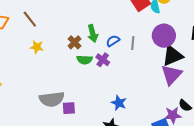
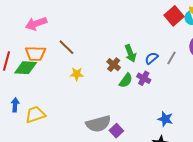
gray line: (133, 43) -> (172, 58), turned 32
green semicircle: (85, 60) -> (126, 80), turned -49
purple square: (69, 108) -> (116, 131), turned -32

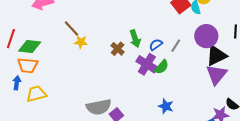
orange trapezoid: (35, 54) -> (28, 65), moved
yellow star: (77, 74) -> (81, 42), moved
purple cross: (144, 78) -> (147, 64), size x1.5
green semicircle: (126, 80) -> (162, 67), moved

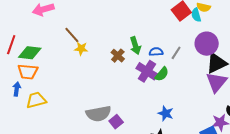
blue semicircle: (156, 45) -> (156, 52), turned 32

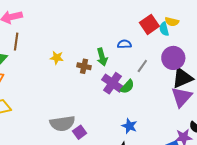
brown line: (72, 35) -> (16, 42), moved, turned 48
yellow star: (81, 49) -> (57, 58), moved
blue semicircle: (156, 52) -> (124, 44), moved
brown cross: (118, 56) -> (84, 66), turned -32

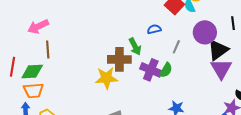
yellow star: (57, 58) -> (106, 78), moved, size x1.6
brown cross: (84, 66) -> (119, 59), size x1.6

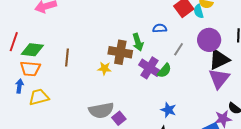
brown line: (48, 50) -> (67, 57), moved
yellow star: (106, 78) -> (104, 68), size x0.6

